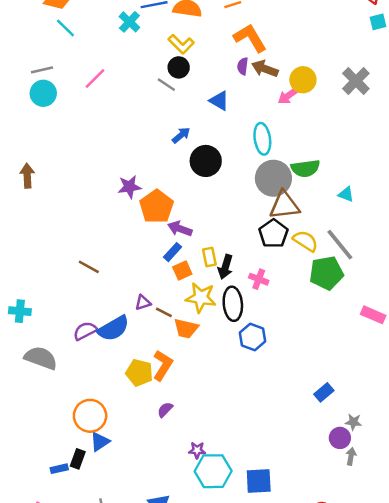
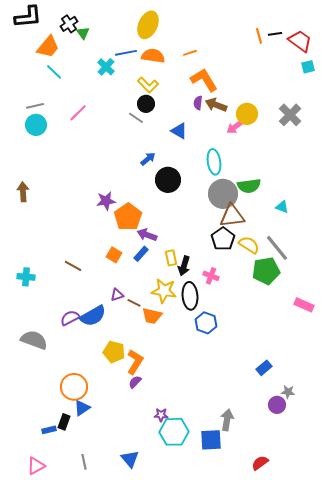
orange square: (182, 271) -> (114, 255), moved, turned -35
cyan cross: (20, 311) -> (26, 277), moved
orange L-shape: (163, 365) -> (135, 362), moved
gray arrow: (351, 456) -> (227, 420), moved, size x1.5

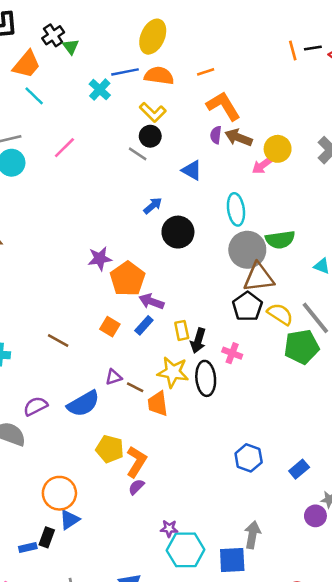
orange trapezoid: (152, 316) -> (158, 404), turned 70
purple semicircle: (70, 318) -> (35, 406), moved
blue hexagon: (206, 323) -> (249, 458), moved

